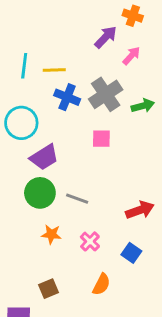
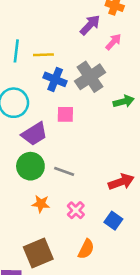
green arrow: (143, 106) -> (124, 101), moved
pink square: (101, 139) -> (65, 114), moved
brown square: (49, 289) -> (38, 253), size x1.6

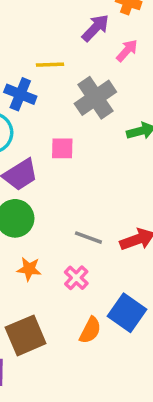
yellow line: (43, 55) -> (50, 65), moved
blue cross: (55, 79) -> (20, 94), moved
gray line: (64, 171) -> (88, 238), moved
blue square: (113, 221) -> (127, 313), moved, size x1.5

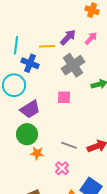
purple arrow: (95, 28) -> (68, 37), moved
pink square: (62, 148) -> (64, 97), moved
orange star: (29, 269) -> (37, 153), moved

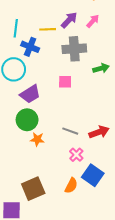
gray cross: (73, 65) -> (74, 49), turned 30
pink cross: (62, 168) -> (76, 155), moved

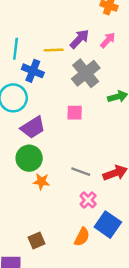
gray cross: (74, 49) -> (86, 73), turned -35
brown square: (33, 189) -> (36, 241), size x0.6

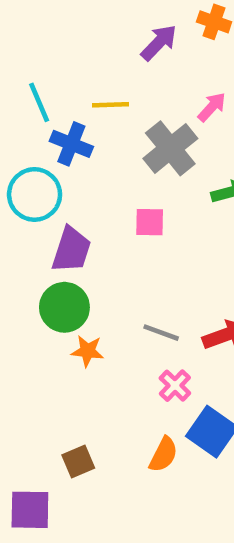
purple arrow: (80, 39) -> (159, 43), moved
pink arrow: (108, 40) -> (212, 107), moved
cyan line: (16, 49) -> (39, 102), turned -30
purple trapezoid: (33, 127) -> (71, 250), turned -40

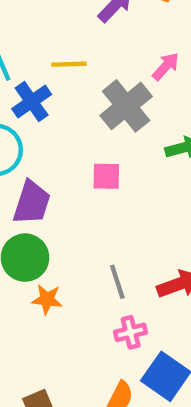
blue cross: (71, 144) -> (32, 102), turned 33
gray line: (161, 333) -> (117, 282), turned 52
pink cross: (175, 386) -> (131, 332), turned 32

